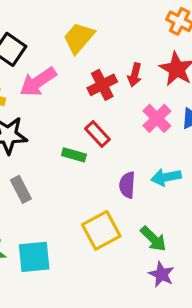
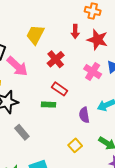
red arrow: (135, 75) -> (75, 31), moved
pink arrow: (38, 82) -> (17, 66), turned -90
yellow square: (101, 230) -> (75, 145), size x0.6

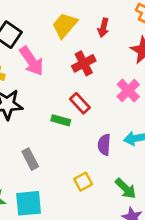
red arrow: (75, 31) -> (103, 28), moved
gray rectangle: (22, 132) -> (30, 159), moved

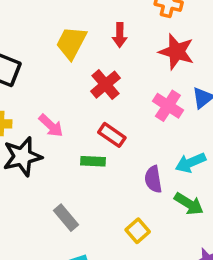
pink arrow: (32, 61) -> (51, 126), moved, size x0.7
green arrow: (126, 188) -> (189, 204), moved

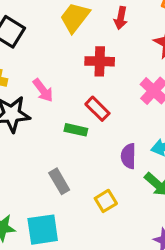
red cross: (106, 85) -> (100, 61), turned 32
gray rectangle: (66, 218) -> (59, 181), moved

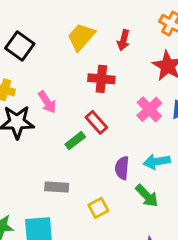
green rectangle: (76, 130) -> (75, 141), turned -54
gray rectangle: (59, 181) -> (57, 187), turned -60

